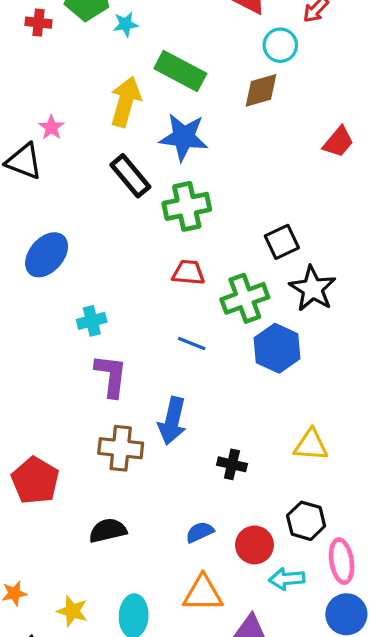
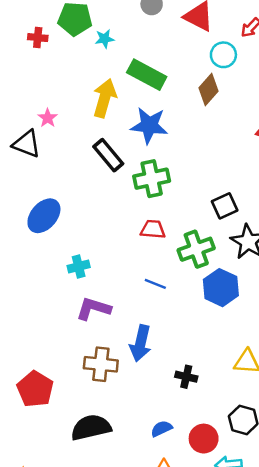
brown diamond: (261, 90) -> (209, 89), turned -32
purple L-shape: (111, 376) -> (93, 309), turned -80
black semicircle: (108, 530) -> (91, 427), size x1.4

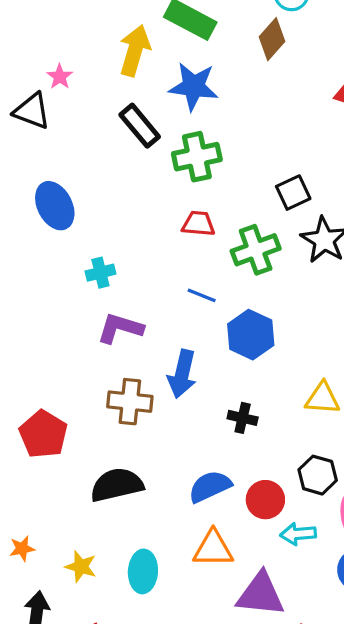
blue ellipse: (44, 216) -> (55, 206), turned -68
blue hexagon: (221, 288) -> (251, 335), moved
blue semicircle: (162, 429) -> (210, 487), size x1.5

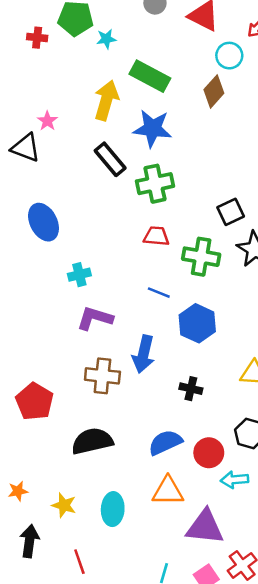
green cross: (256, 250) -> (201, 257), turned 30

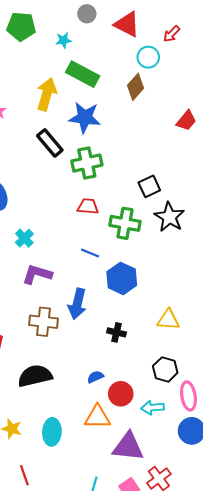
cyan star: (106, 39) -> (64, 40), moved
cyan cross: (79, 275) -> (24, 238), turned -30
blue semicircle: (165, 442) -> (95, 377), size x0.6
red circle: (209, 453) -> (121, 394), moved

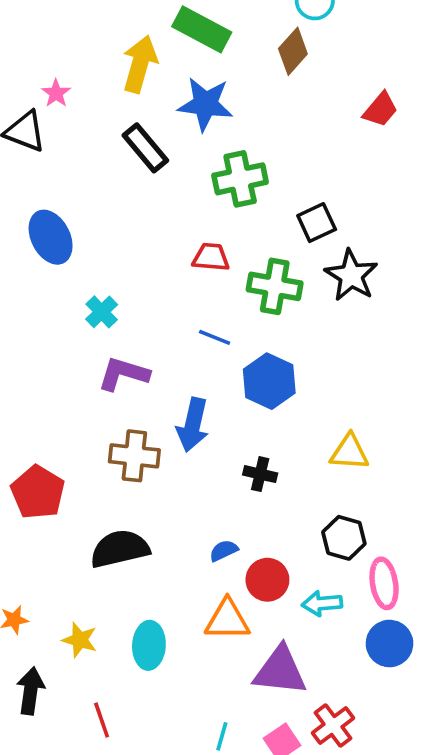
green cross: (87, 163) -> (240, 179), moved

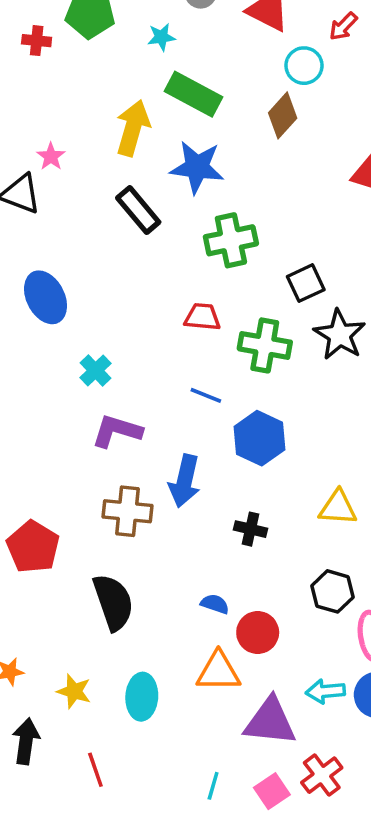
black semicircle: (120, 549) -> (113, 602), turned 84
blue semicircle: (224, 551) -> (215, 604), turned 44
cyan arrow: (322, 603) -> (325, 691), moved

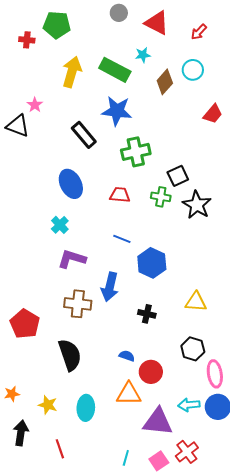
cyan star: (161, 37) -> (143, 55), moved
cyan circle: (304, 66) -> (193, 70), moved
yellow arrow: (133, 128) -> (72, 72), moved
blue ellipse: (46, 297) -> (71, 184), moved
green cross: (265, 345) -> (161, 197), moved, size x0.7

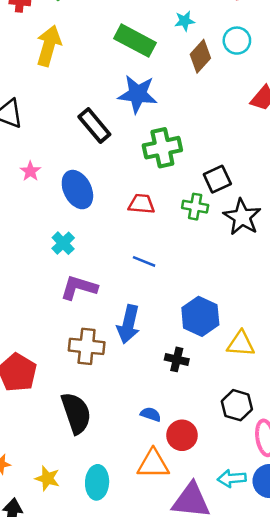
cyan star: (143, 55) -> (185, 21), moved
yellow arrow: (72, 72) -> (49, 46), moved
pink star: (35, 105) -> (30, 171), moved
blue hexagon: (152, 263) -> (200, 316), moved

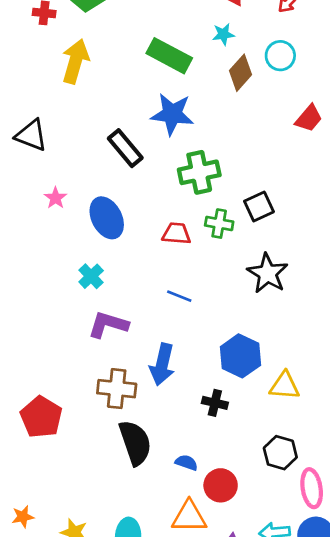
green cross: (195, 207) -> (219, 224), moved
black star: (242, 217) -> (268, 273), moved
black semicircle: (76, 413) -> (135, 443), moved

